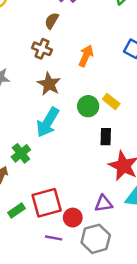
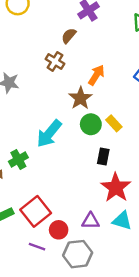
brown star: (49, 84) -> (80, 98), moved
red square: (47, 203) -> (36, 211), turned -32

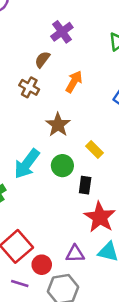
orange arrow: (96, 75) -> (74, 82), moved
green circle: (91, 124) -> (62, 166), moved

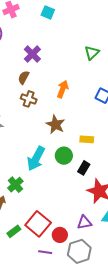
purple cross: (62, 32) -> (32, 54), moved
brown semicircle: (42, 60) -> (24, 77), moved
yellow rectangle: (95, 150) -> (87, 139), turned -32
black rectangle: (85, 185) -> (84, 168), turned 32

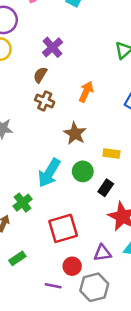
red square: (38, 224) -> (63, 228), moved, turned 30

